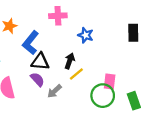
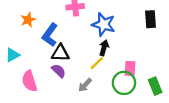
blue star: (86, 35) -> (104, 24), size x1.5
black arrow: (70, 61) -> (104, 48), moved
gray arrow: (54, 91) -> (85, 85), moved

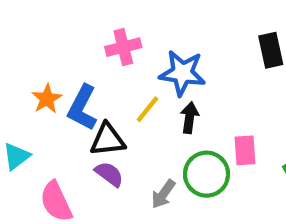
orange star: (28, 20) -> (47, 99), moved
yellow line: (97, 63) -> (147, 109), moved
green circle: (124, 83) -> (207, 174), moved

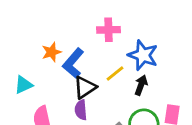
black triangle: (108, 140) -> (85, 87), turned -40
purple semicircle: (109, 174) -> (81, 110), turned -144

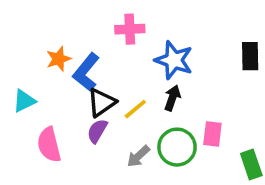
yellow line: (115, 74) -> (135, 109), moved
purple semicircle: (81, 110) -> (97, 131), turned 36

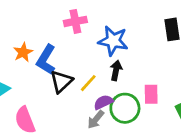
purple semicircle: (97, 131) -> (103, 102), moved, turned 42

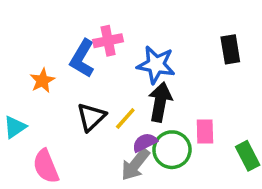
blue L-shape: (46, 60) -> (82, 58), moved
black arrow: (116, 70) -> (160, 102), size x1.5
gray arrow: (96, 120) -> (135, 164), size x1.4

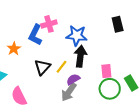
green circle: (172, 150) -> (110, 89), moved

